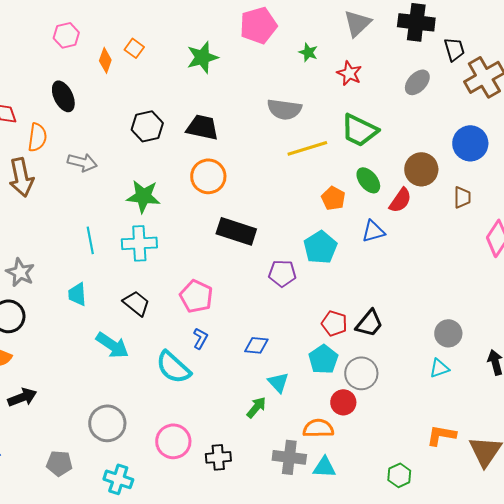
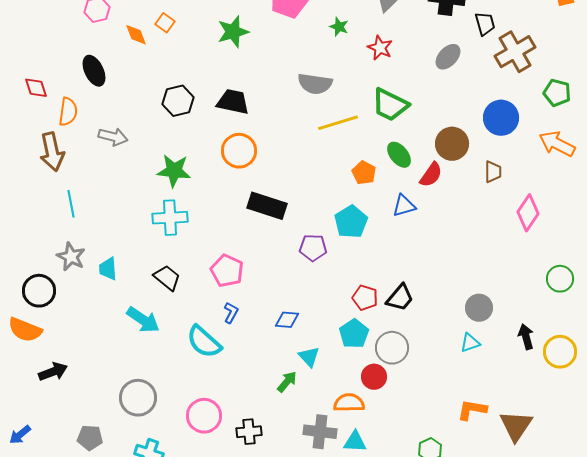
orange diamond: (105, 60) -> (136, 35), turned -40
cyan line: (90, 240) -> (71, 204), moved
gray star: (20, 272) -> (71, 257), moved

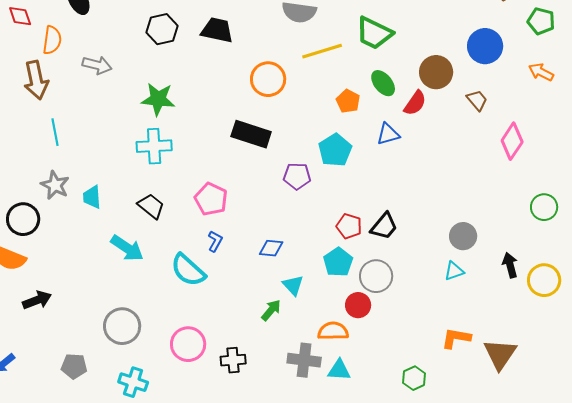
orange arrow: (557, 144) -> (541, 72), size x0.7
orange circle: (239, 151) -> (268, 79), moved
brown trapezoid: (493, 172) -> (477, 100), turned -40

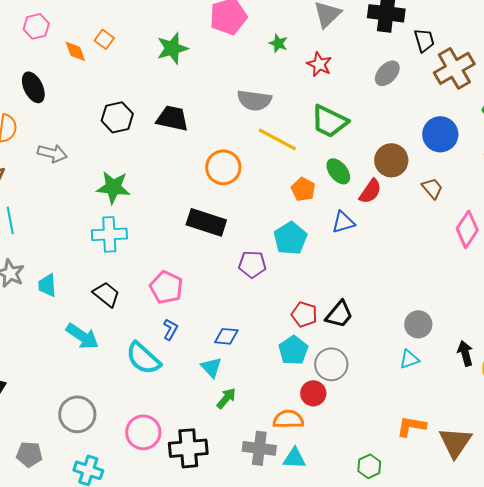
yellow line: (322, 51) -> (277, 139), turned 45
cyan triangle: (293, 285) -> (211, 367), moved
black cross: (233, 360) -> (188, 448), size x1.5

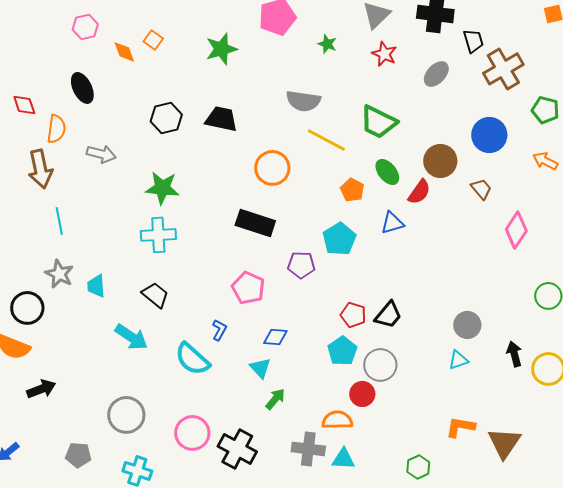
red star: (319, 64) -> (384, 54), moved
pink pentagon: (166, 287) -> (248, 288), moved
black cross: (188, 448) -> (237, 449), turned 33

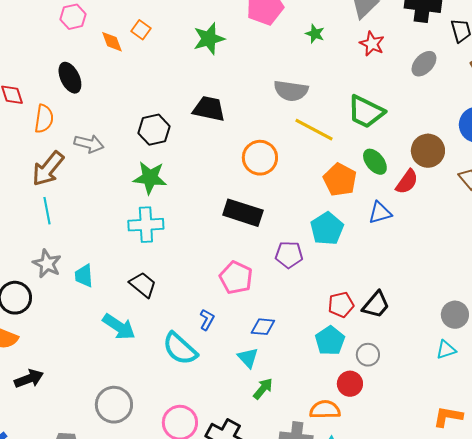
black hexagon: (166, 118) -> (154, 130), moved
brown arrow: (40, 169) -> (48, 169), moved, turned 51
orange pentagon: (352, 190) -> (340, 180), size x1.4
red pentagon: (353, 315) -> (341, 305), turned -30
gray circle: (380, 365) -> (368, 355), size x0.7

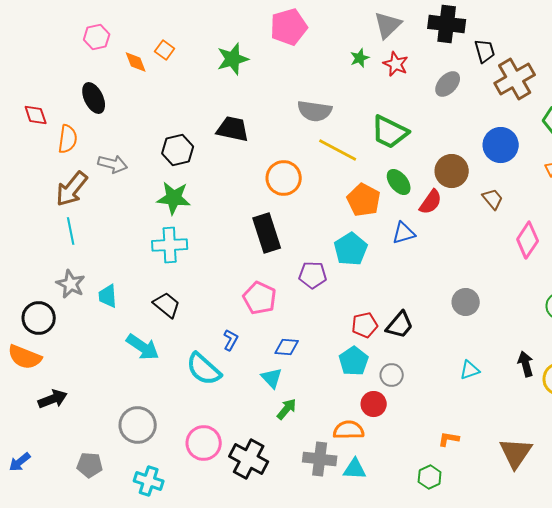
green star: (315, 34) -> (360, 58), moved, turned 30
black rectangle: (243, 213) -> (267, 233), turned 54
gray circle: (455, 315) -> (466, 302), moved
orange L-shape: (448, 417) -> (449, 439), moved, size x0.7

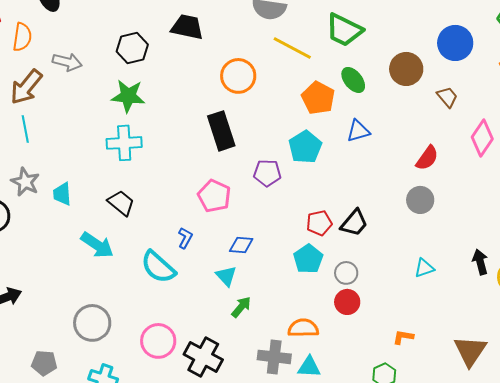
red semicircle: (431, 202) -> (427, 158), moved
red circle: (374, 404) -> (347, 302), moved

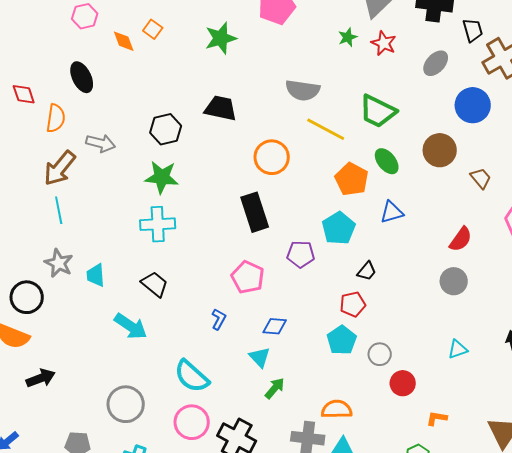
blue circle: (455, 43) -> (473, 105), moved
black trapezoid: (354, 223) -> (367, 271), moved, size x0.7
cyan semicircle: (158, 267) -> (192, 376), moved
red circle: (347, 302) -> (403, 383), moved

